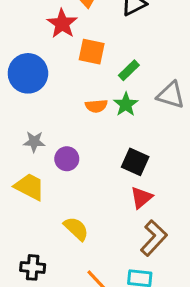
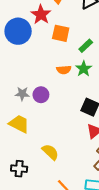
blue circle: (28, 73) -> (18, 31), moved
purple circle: (67, 159) -> (41, 95), moved
black cross: (33, 267) -> (19, 169), moved

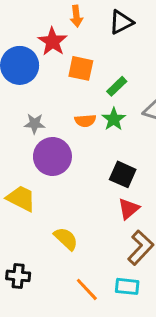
gray star: (22, 94) -> (35, 124), moved
purple circle: (41, 95) -> (52, 156), size x1.6
black cross: (19, 169) -> (18, 276), moved

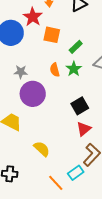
orange semicircle: (85, 121) -> (55, 70), turned 80
black square: (123, 174) -> (80, 106), turned 36
cyan rectangle: (127, 286) -> (76, 173), moved, turned -42

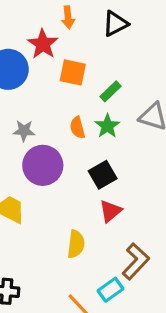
black square: (80, 106) -> (103, 175), moved
red triangle: (84, 129) -> (111, 211), moved
yellow semicircle: (42, 149) -> (76, 244), moved, turned 54

